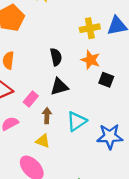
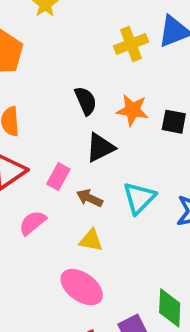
orange star: (91, 60) -> (132, 110), moved
brown arrow: (47, 116) -> (90, 198), turned -56

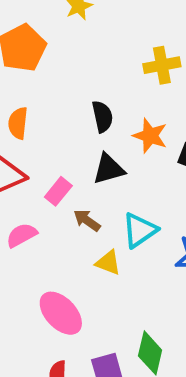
yellow triangle: (91, 240) -> (108, 263), moved

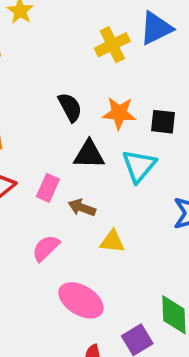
black triangle: (109, 169) -> (89, 154), turned 32
cyan triangle: (140, 230) -> (139, 166), moved
pink semicircle: (22, 235) -> (46, 248), moved

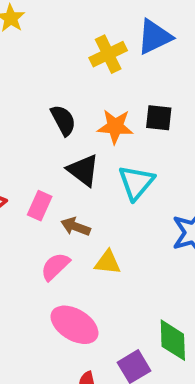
black square: (163, 122) -> (159, 118), moved
black triangle: (89, 154) -> (83, 170), turned 36
pink semicircle: (46, 248) -> (55, 266), moved

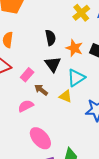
yellow cross: (108, 54) -> (81, 13), turned -30
yellow triangle: (108, 262) -> (65, 96), moved
pink ellipse: (74, 325) -> (40, 138), moved

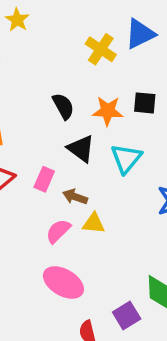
yellow triangle: (65, 96) -> (94, 223), moved
pink ellipse: (40, 138) -> (63, 282), moved

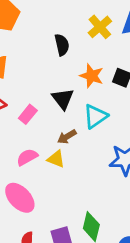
black semicircle: (63, 106) -> (62, 45), moved
brown arrow: (75, 197) -> (67, 137), moved, turned -66

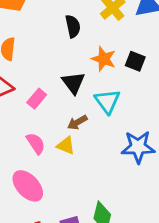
cyan triangle: (95, 116) -> (107, 101), turned -32
pink semicircle: (27, 157) -> (36, 143), turned 85

